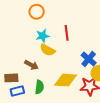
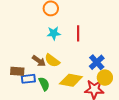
yellow semicircle: (48, 50) -> (52, 61), moved
green semicircle: (39, 87) -> (44, 84), turned -40
blue rectangle: (17, 91) -> (28, 79), moved

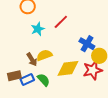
red line: (78, 33) -> (61, 22), turned 63
brown arrow: (39, 61) -> (32, 59), turned 40
yellow semicircle: (52, 61) -> (44, 55), turned 140

